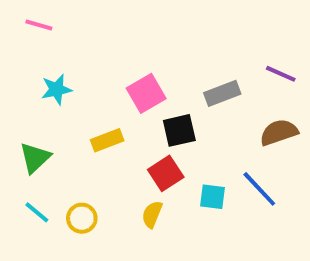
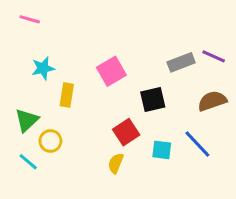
gray rectangle: (222, 93) -> (181, 62), moved
black square: (179, 130) -> (153, 99), moved
yellow rectangle: (107, 140) -> (67, 95), moved, turned -60
yellow circle: (82, 218) -> (50, 141), moved

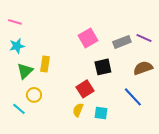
pink line: (30, 19) -> (15, 22), moved
cyan star: (43, 68) -> (17, 46), moved
pink square: (111, 71) -> (88, 38), moved
green triangle: (27, 120) -> (25, 71), moved
cyan square: (162, 150) -> (101, 113), moved

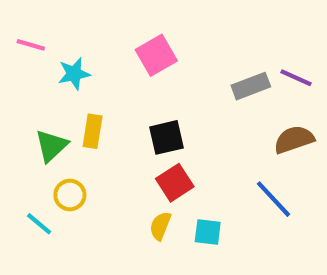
pink square: (88, 38) -> (156, 55), moved
cyan star: (17, 46) -> (74, 74), moved
black square: (103, 67) -> (167, 137), moved

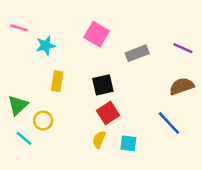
pink square: (156, 55) -> (97, 34), turned -30
gray rectangle: (251, 86) -> (137, 53), moved
green triangle: (51, 146) -> (18, 105), moved

